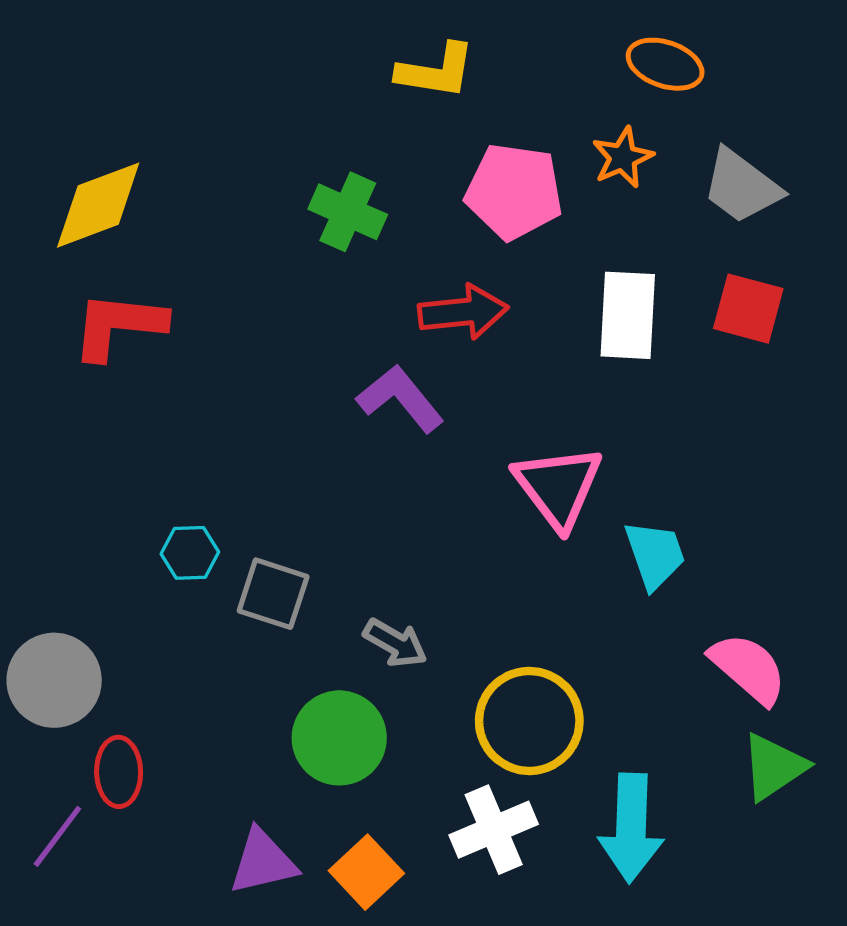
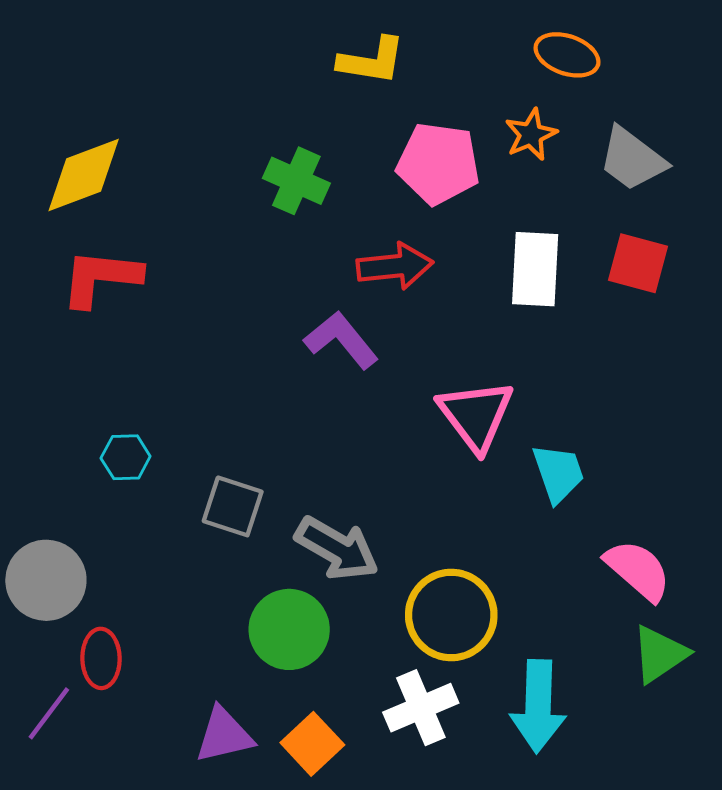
cyan hexagon: (190, 553) -> (126, 457), moved
gray arrow: (395, 643) -> (337, 548), size x1.5

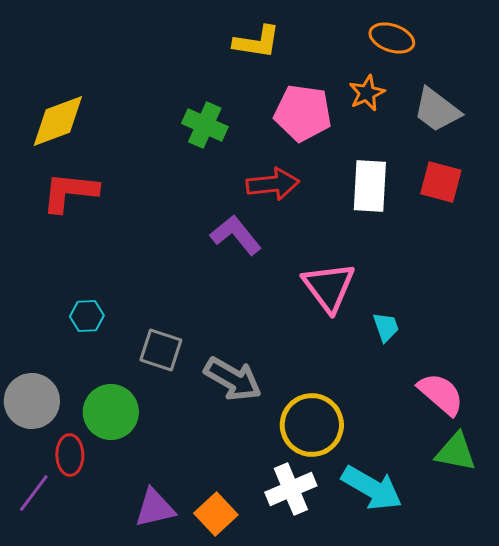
cyan trapezoid: (558, 473) -> (386, 327), size x0.7
green circle: (289, 629) -> (111, 412), moved
green triangle: (660, 654) -> (456, 452), turned 45
cyan arrow: (538, 706) -> (372, 488), turned -62

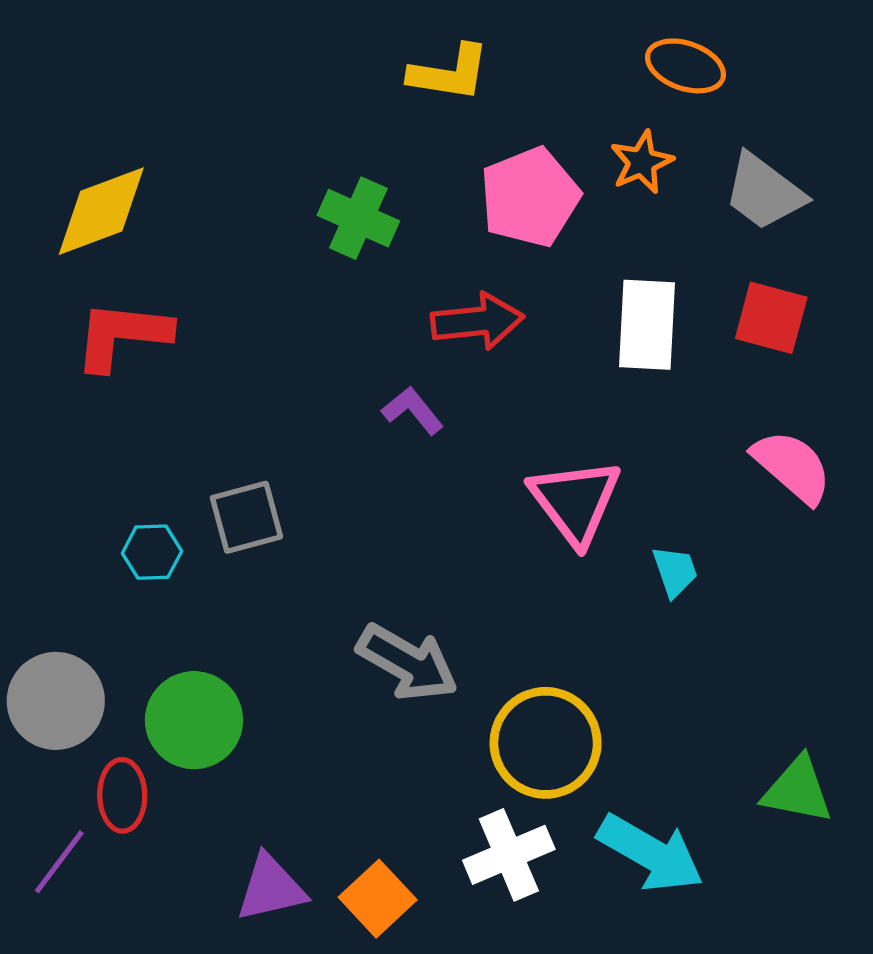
pink pentagon: (303, 113) -> (530, 197), turned -30
purple L-shape: (236, 235) -> (413, 411), size x0.7
gray square: (161, 350) -> (246, 517), moved, turned -33
pink semicircle: (441, 394) -> (792, 467), moved

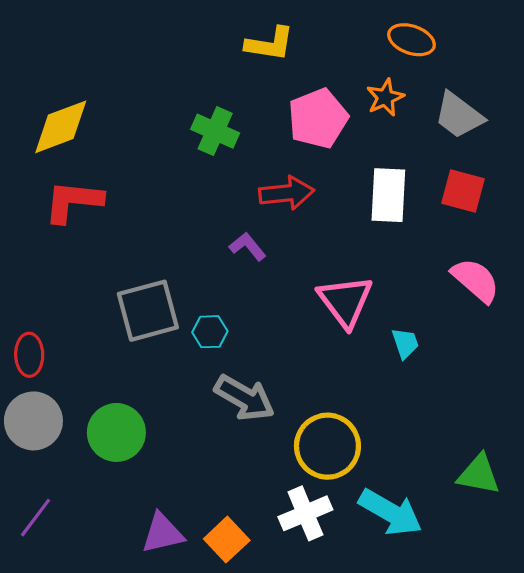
gray square: (246, 517) -> (148, 311), size x1.4
cyan hexagon: (152, 552) -> (210, 332), moved
red ellipse: (122, 795) -> (29, 355), moved

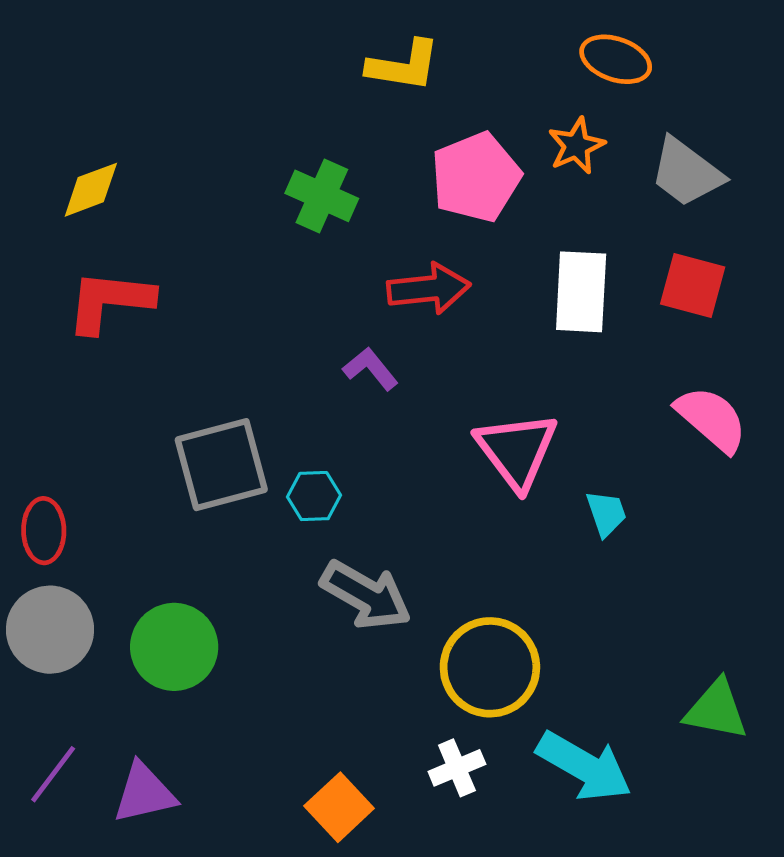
yellow diamond: (61, 127) -> (91, 190), size x0.7
white cross: (305, 513) -> (457, 768), size x0.7
purple triangle: (163, 533) -> (144, 793), moved

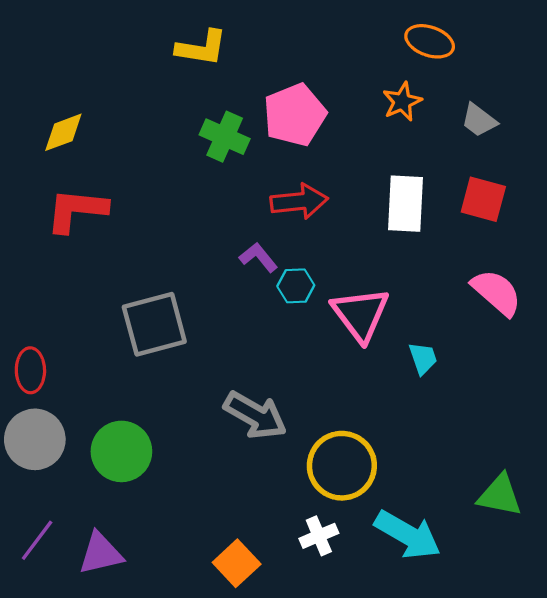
yellow L-shape: (404, 66) -> (201, 48), moved
gray trapezoid: (686, 172) -> (479, 120), size x0.7
pink pentagon: (476, 177) -> (295, 115), moved
cyan hexagon: (314, 496) -> (296, 286), moved

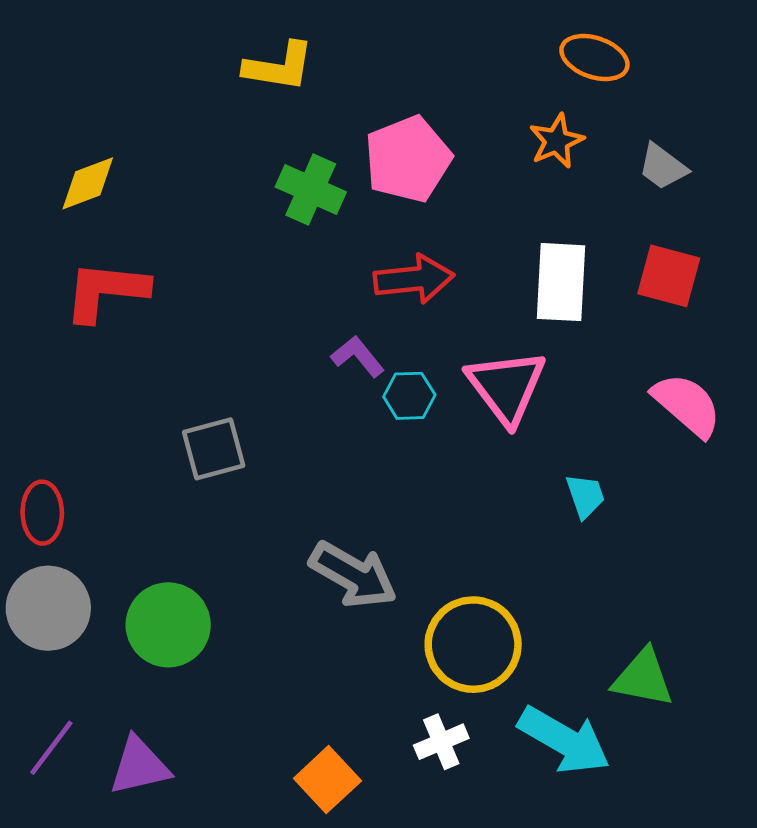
pink triangle: (361, 314) -> (506, 387), moved
gray square: (154, 324) -> (214, 449), size x0.7
green triangle: (500, 495) -> (643, 678), moved

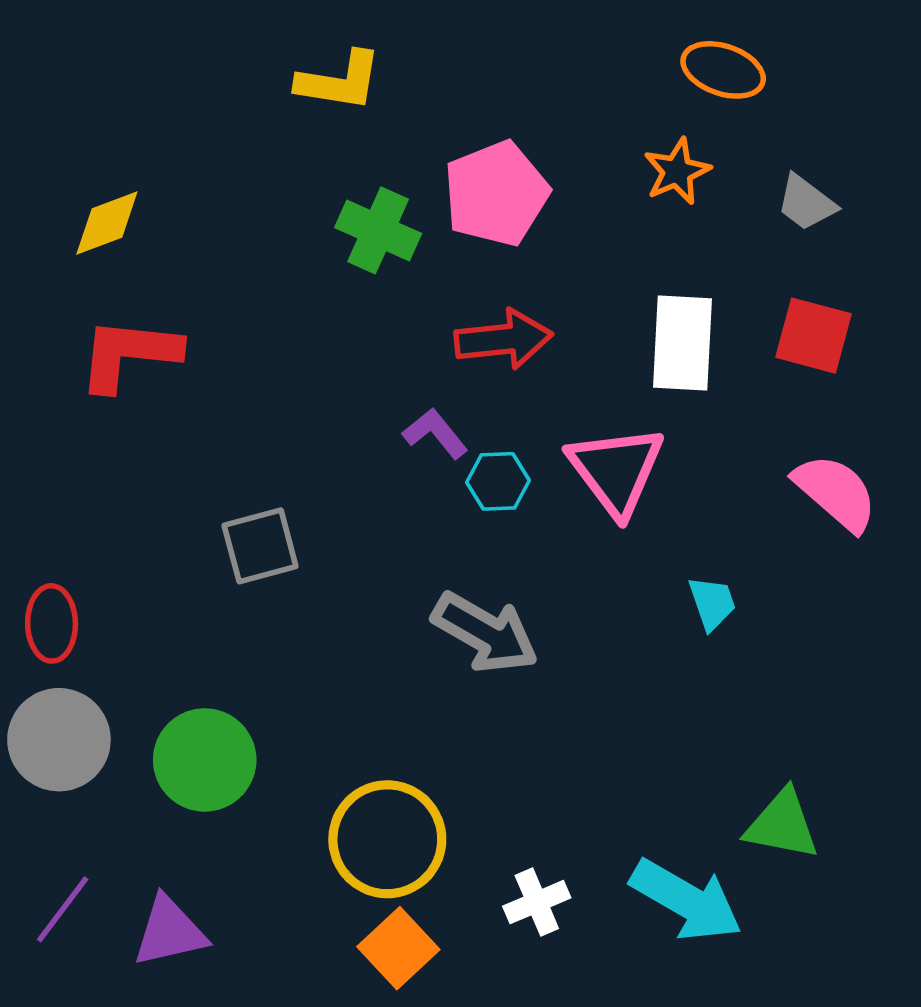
gray arrow: (353, 575) -> (485, 633), moved
yellow circle: (473, 645) -> (387, 839), moved

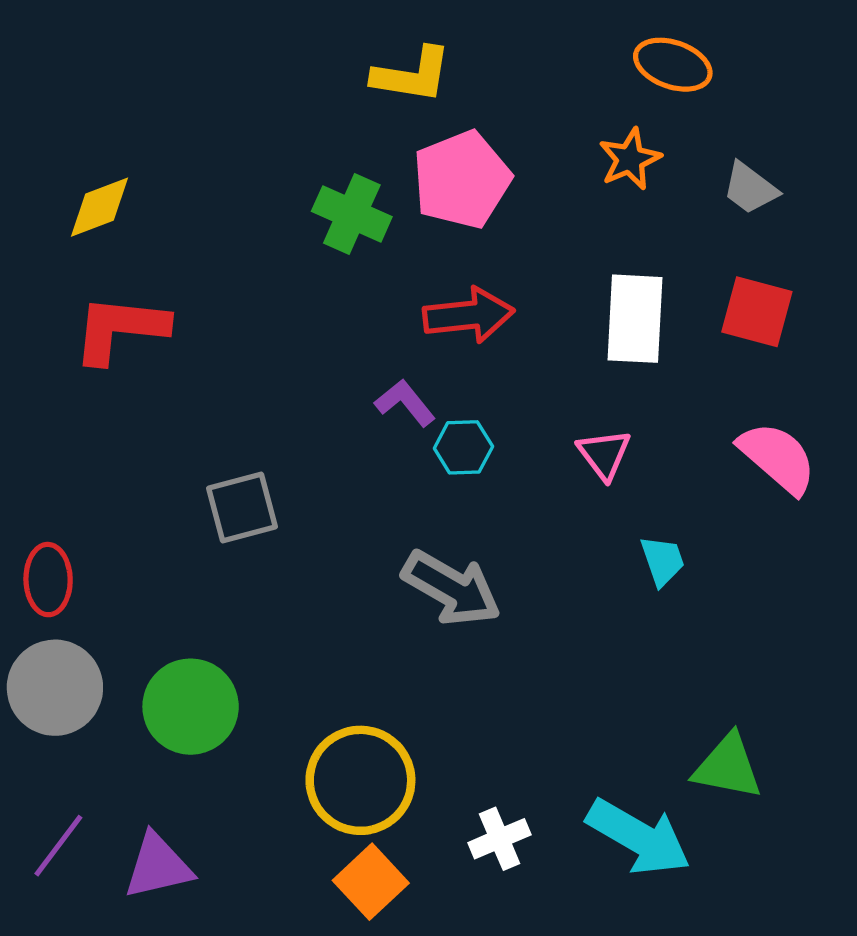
yellow L-shape: (339, 81) -> (412, 75), moved
pink triangle: (616, 470) -> (604, 454), moved, size x0.6

